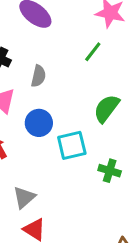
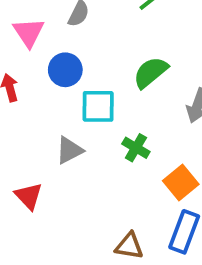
gray triangle: (24, 197) -> (69, 150), moved

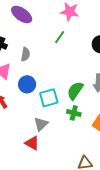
green semicircle: (151, 72) -> (75, 91), moved
red triangle: (29, 196) -> (32, 143), moved

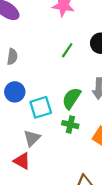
green line: (60, 37) -> (67, 50), moved

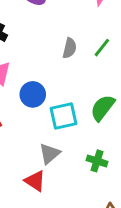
gray semicircle: (12, 57) -> (70, 48), moved
green cross: (70, 125) -> (97, 161), moved

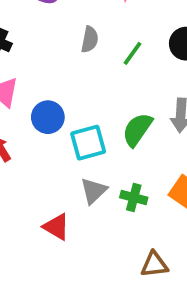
gray semicircle: (70, 48) -> (90, 39), moved
gray triangle: (50, 154) -> (94, 191), moved

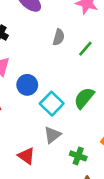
cyan square: (88, 143) -> (52, 104), turned -35
green cross: (134, 197) -> (78, 156), moved

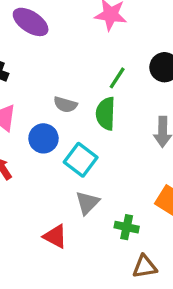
gray semicircle: (59, 37) -> (65, 105), moved, turned 98
green semicircle: (84, 98) -> (106, 114), moved, turned -30

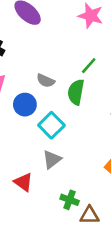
green cross: (127, 227) -> (70, 200), moved

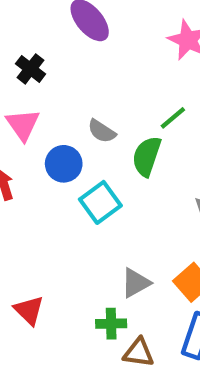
gray triangle: (52, 159) -> (136, 283), moved
red triangle: (23, 182) -> (29, 310), moved
green cross: (70, 200) -> (111, 324), turned -30

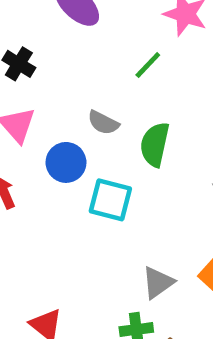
green line: (173, 118) -> (148, 65), moved
cyan square: (100, 202) -> (110, 200), turned -33

